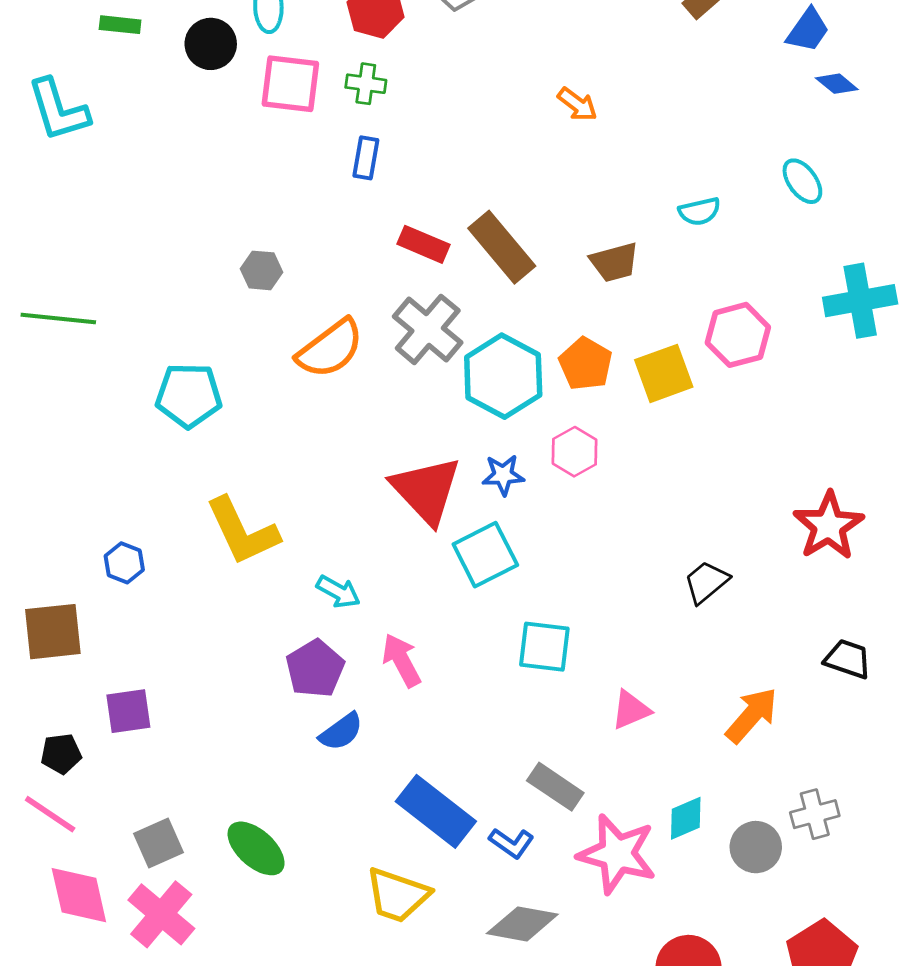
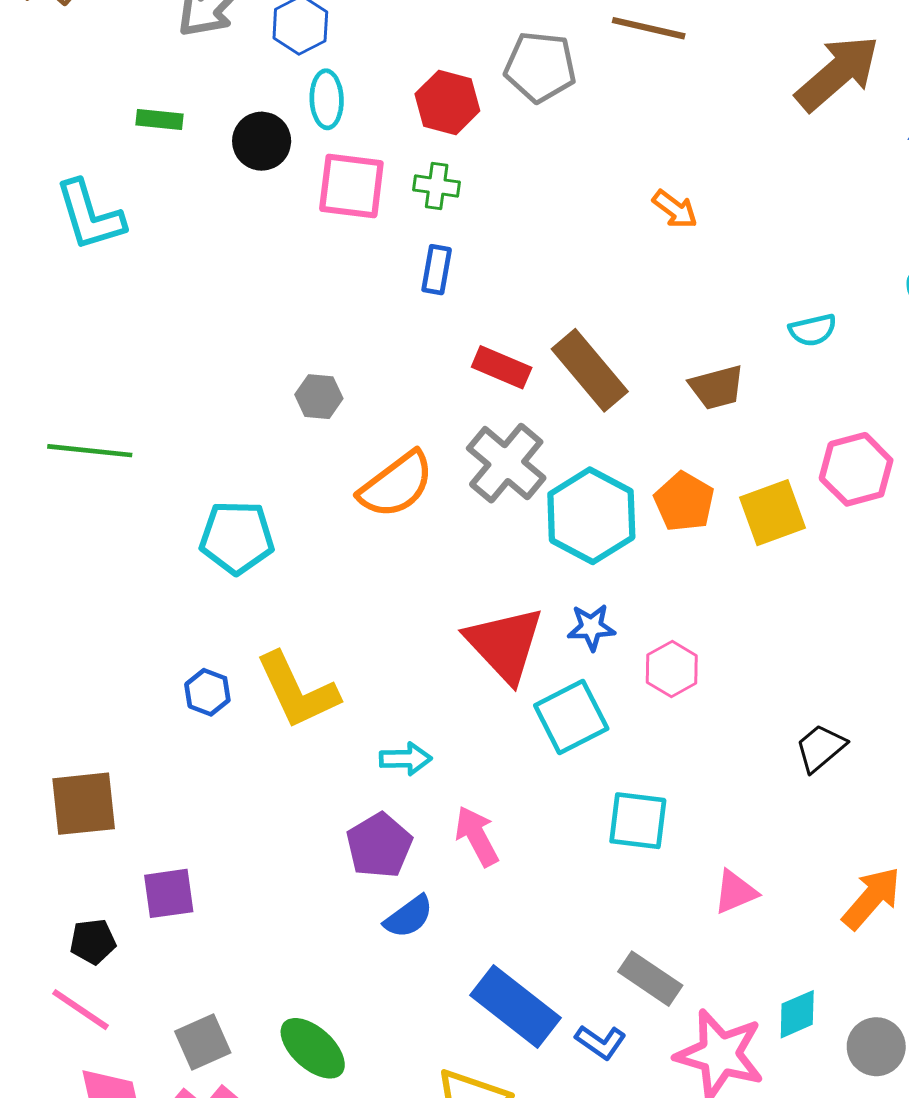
pink hexagon: (575, 452) -> (672, 669), moved
blue hexagon: (124, 563) -> (207, 692), moved
cyan arrow: (338, 592) -> (406, 759), turned -30

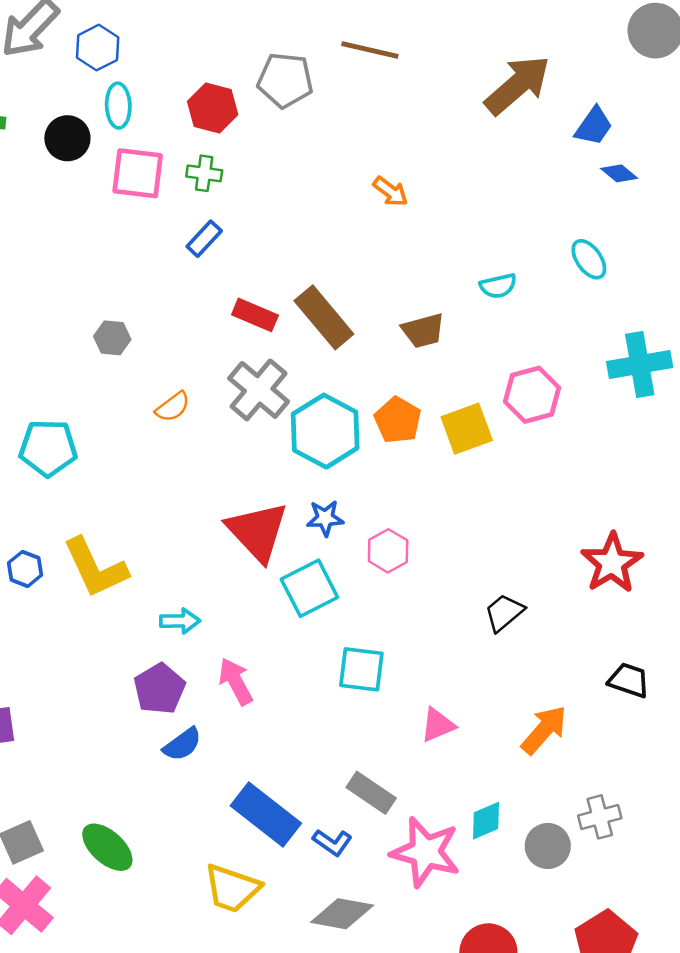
blue rectangle: (437, 270) -> (204, 239), turned 33
orange semicircle: (396, 485) -> (173, 407), size x0.6

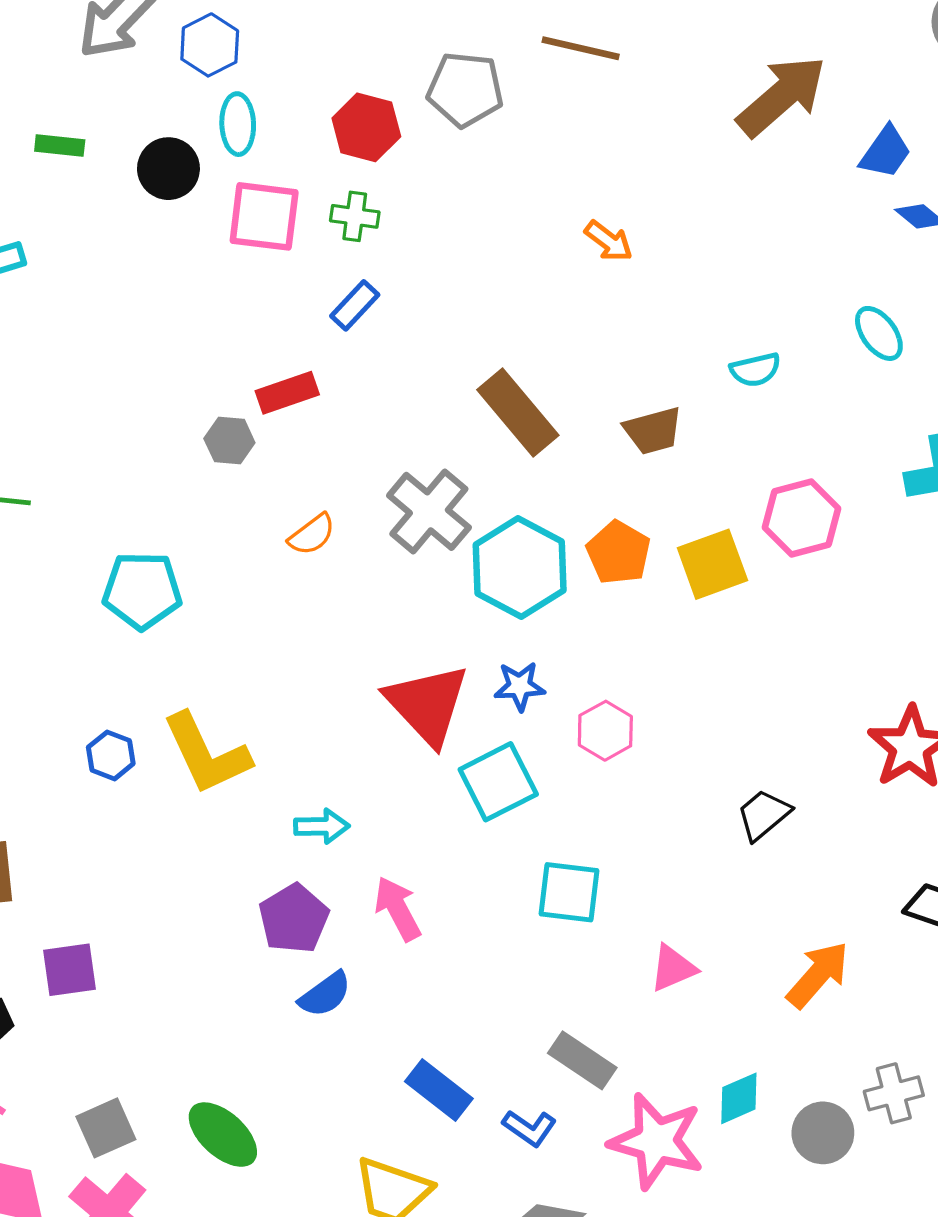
red rectangle: (255, 315) -> (287, 393), moved, turned -42
blue rectangle: (266, 815) -> (439, 1090), size x0.7

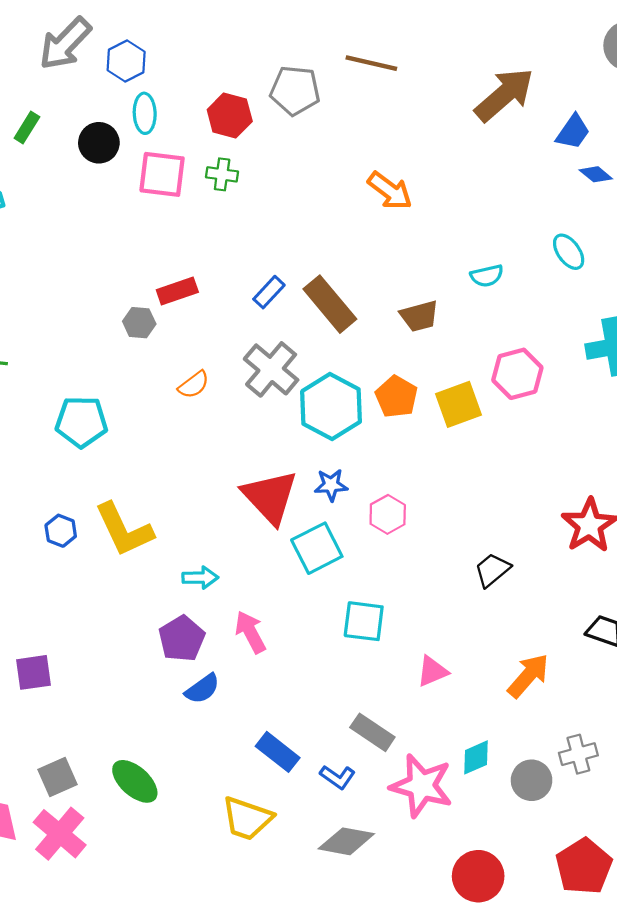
green rectangle: (60, 146) -> (27, 128), turned -64
orange arrow: (609, 241) -> (390, 191), size x1.4
blue rectangle: (355, 305) -> (269, 292), moved

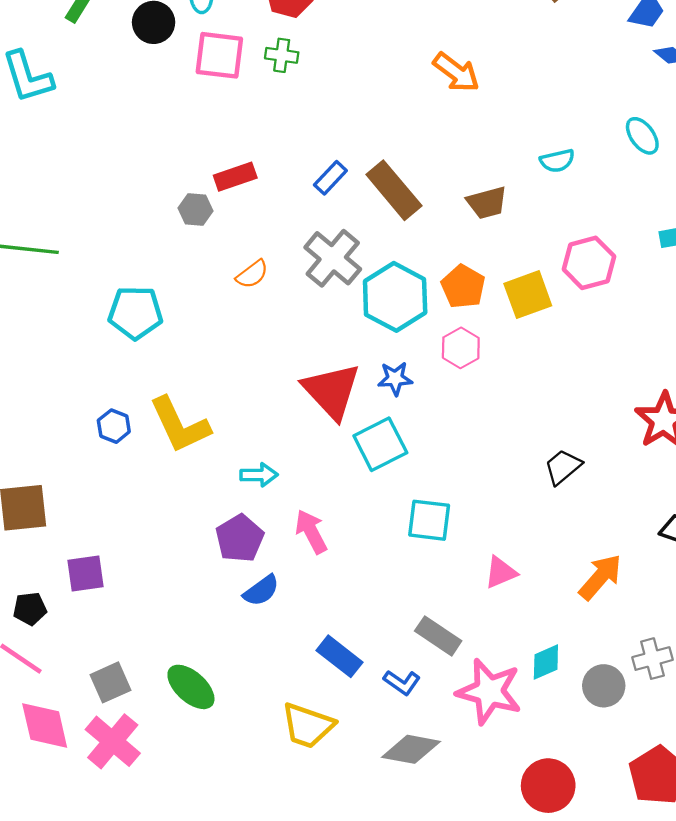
pink hexagon: (388, 514) -> (461, 348), moved

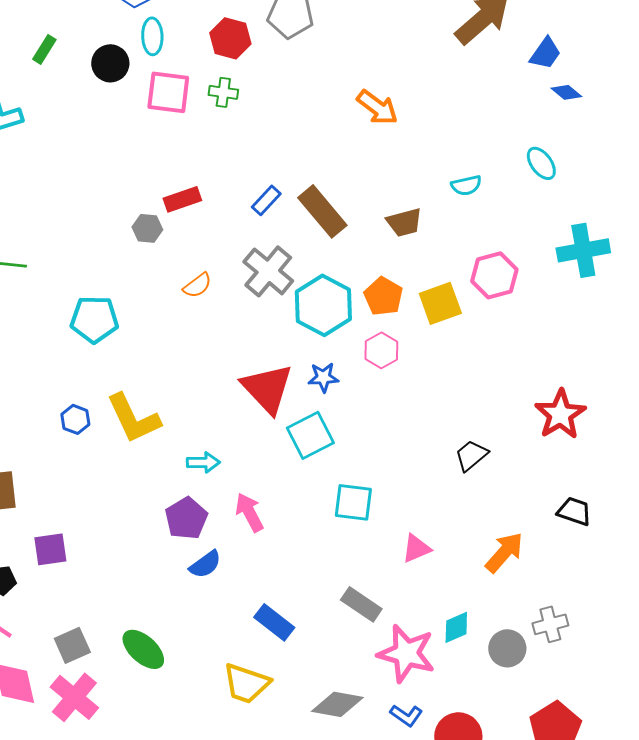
blue L-shape: (402, 682) -> (406, 715), moved

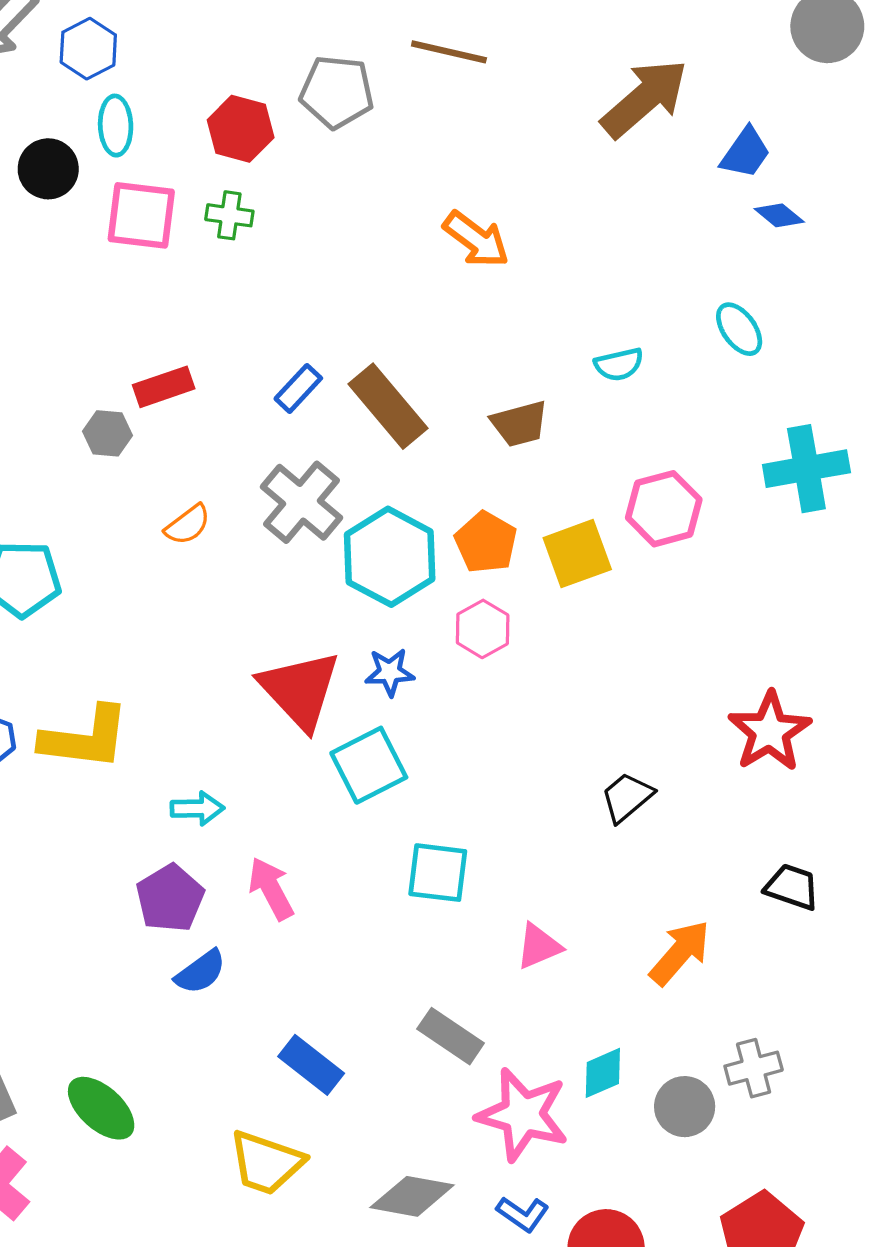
yellow L-shape: (133, 418) -> (85, 738), turned -58

